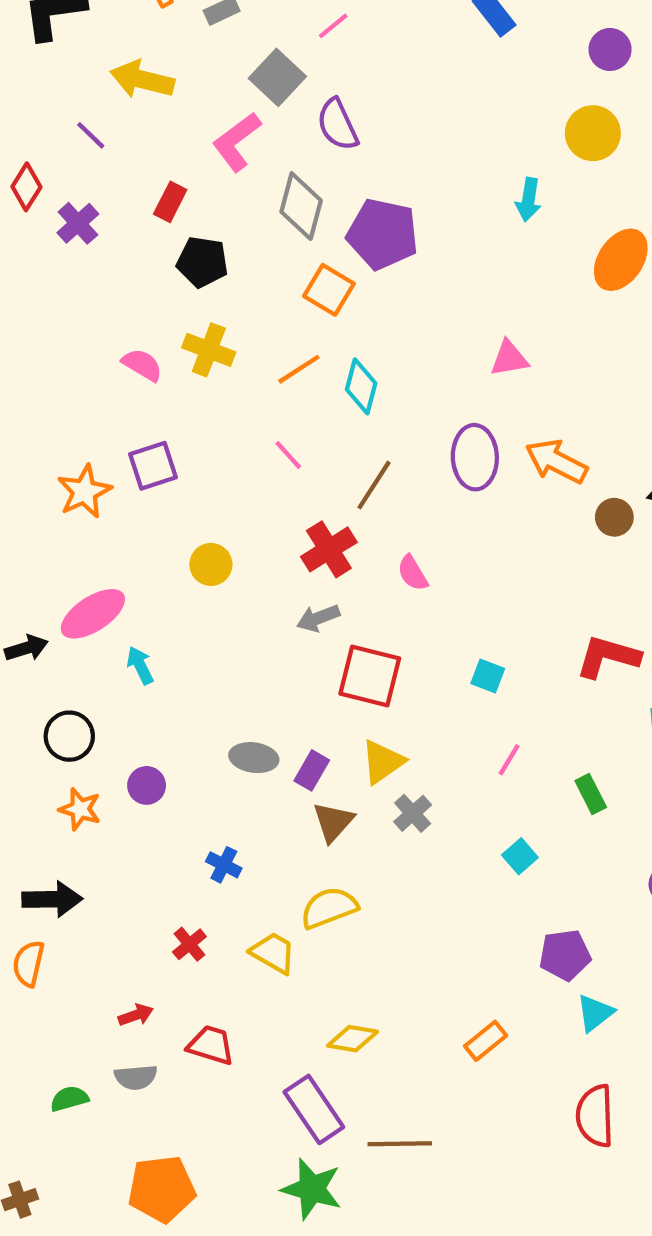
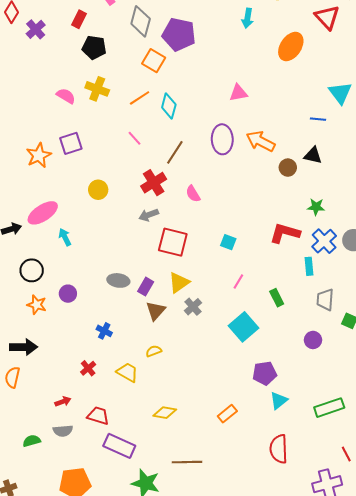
cyan square: (520, 856) -> (243, 327), size x1.8
yellow semicircle: (329, 908) -> (154, 351), size x0.6
purple rectangle: (314, 1109) -> (119, 446), moved, turned -32

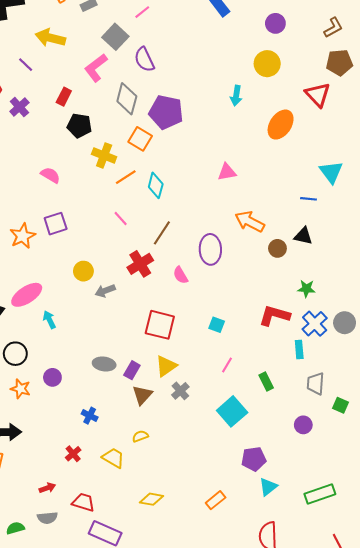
yellow cross: (97, 89) -> (104, 155), moved
purple ellipse: (222, 139) -> (210, 249), moved
gray arrow: (149, 215) -> (105, 291), moved

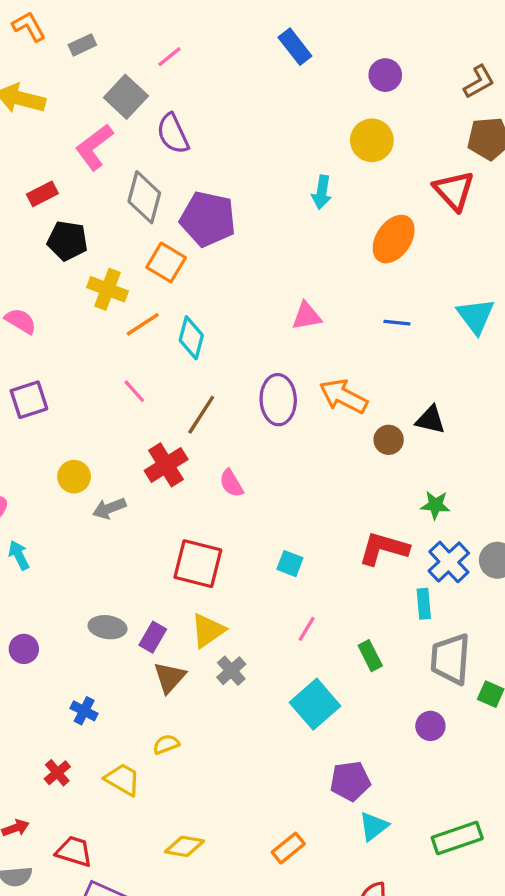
red rectangle: (64, 97) -> (42, 194), turned 36
blue line: (308, 199) -> (397, 323), moved
purple ellipse: (210, 249) -> (278, 400), moved
gray trapezoid: (316, 384) -> (451, 659), size x1.4

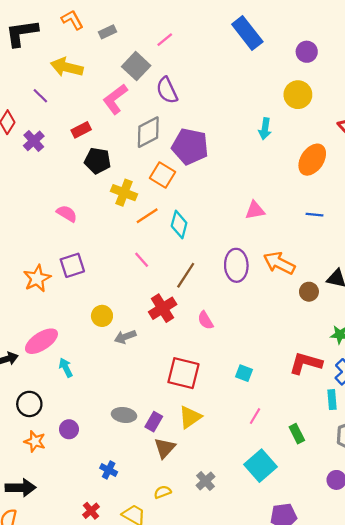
blue rectangle: (295, 47) -> (247, 33), size x1.4
gray diamond: (144, 197) -> (148, 132), turned 48
gray cross: (231, 671) -> (205, 481), moved

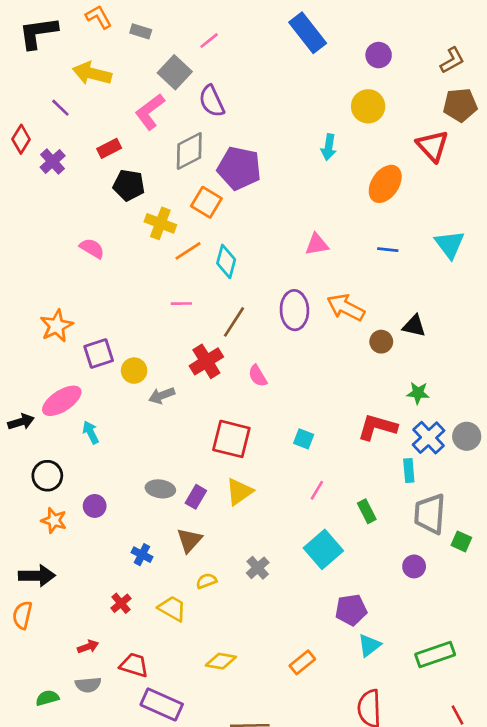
gray rectangle: (107, 32) -> (141, 31), turned 42
pink line: (142, 260) -> (181, 304), turned -49
purple square: (72, 265) -> (99, 353), moved
brown triangle: (165, 448) -> (189, 540), moved

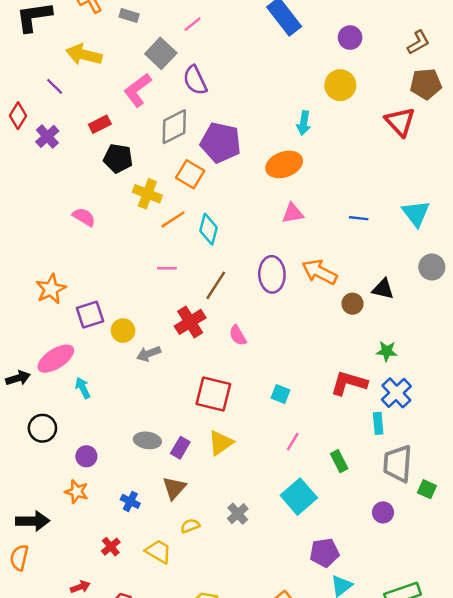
orange ellipse: (385, 184) -> (284, 164), moved, turned 36
gray circle: (467, 436) -> (432, 267), moved
orange star: (54, 520) -> (77, 492), moved

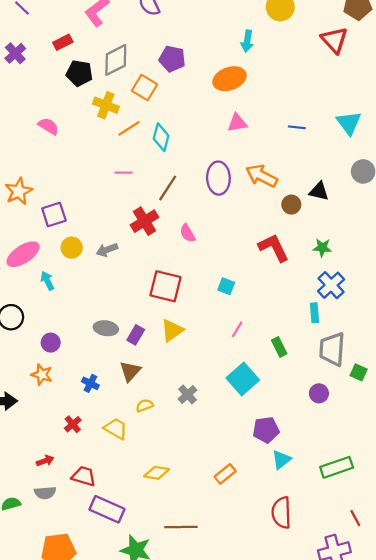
gray diamond: (174, 127) -> (116, 60), moved
purple pentagon: (221, 143) -> (172, 59), size x0.7
yellow circle: (123, 331) -> (72, 248), moved
red L-shape: (349, 383) -> (274, 248), moved, turned 48

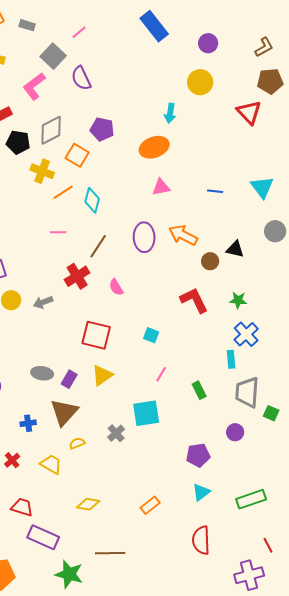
brown triangle: (130, 371) -> (64, 412), size x1.4
cyan square: (243, 379) -> (146, 413), moved, turned 32
blue cross: (90, 383) -> (28, 423), turned -35
purple pentagon: (266, 430) -> (198, 455), moved

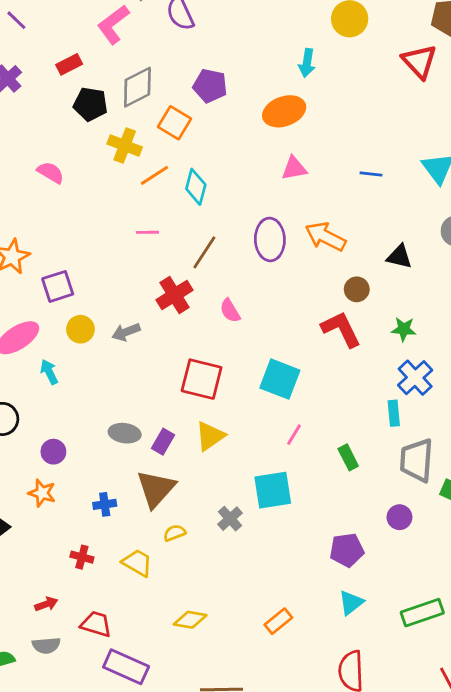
brown circle: (210, 261) -> (357, 289), moved
cyan square: (151, 335) -> (280, 379), size x1.8
red cross: (12, 460) -> (82, 557), turned -35

